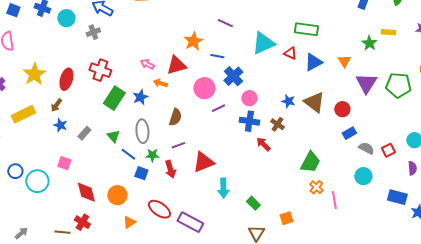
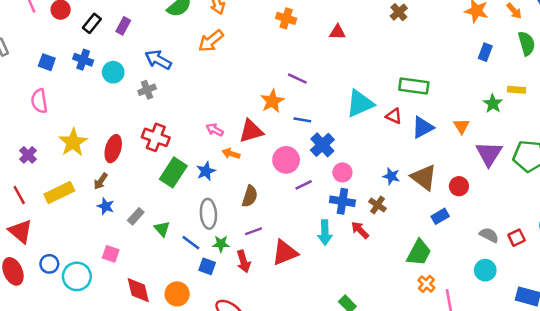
purple line: (225, 23) -> (297, 78), moved
blue rectangle: (349, 133) -> (440, 216), moved
green triangle: (113, 136) -> (162, 229), moved
cyan arrow: (223, 188) -> (325, 233), moved

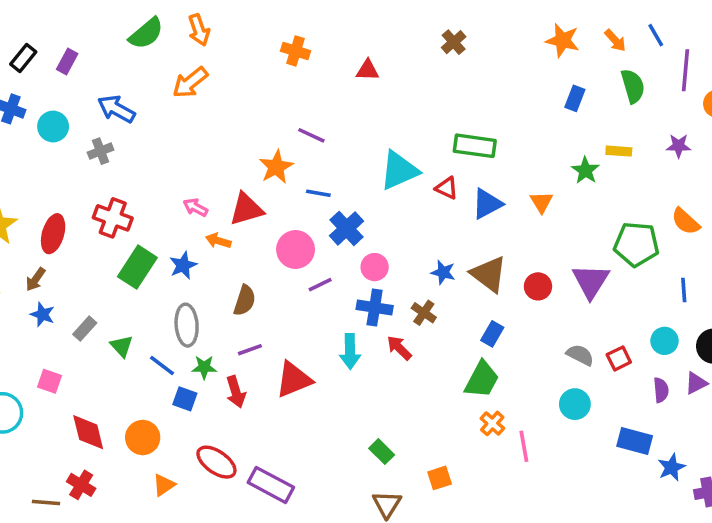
purple triangle: (489, 154) -> (591, 281), moved
blue rectangle: (440, 216) -> (492, 334), moved, turned -30

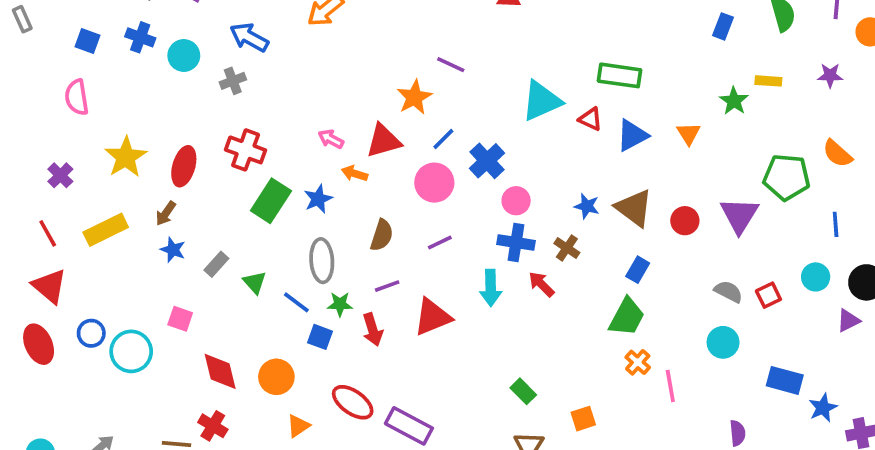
blue line: (318, 193) -> (443, 139), moved, turned -55
purple line: (320, 285) -> (440, 242), moved
purple semicircle: (661, 390) -> (738, 433), moved

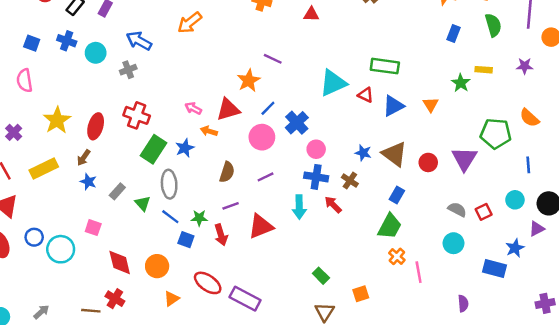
gray ellipse: (322, 261) -> (169, 184), moved
blue star: (823, 408) -> (515, 248), moved

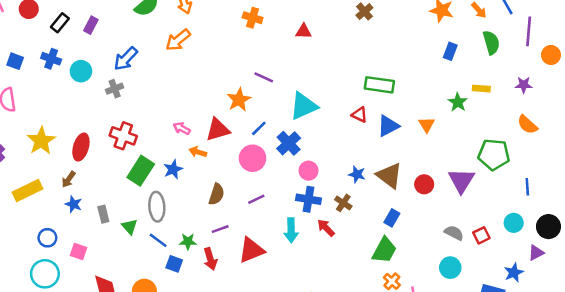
blue arrow: (139, 41) -> (126, 59), turned -75
cyan triangle: (333, 83) -> (304, 106), moved
orange semicircle: (529, 118) -> (527, 125), moved
gray rectangle: (117, 191) -> (103, 214), turned -56
blue circle: (34, 237) -> (47, 238), moved

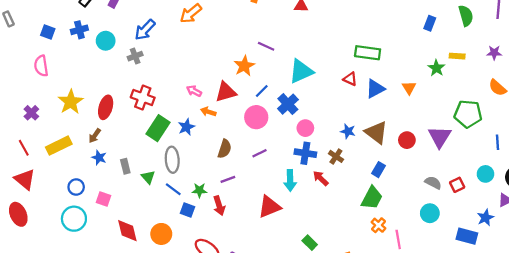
blue cross: (51, 59) -> (79, 30), turned -35
red triangle: (251, 250) -> (269, 207), moved

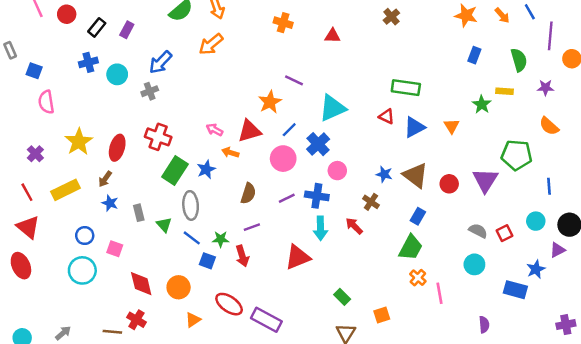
green semicircle: (466, 16) -> (519, 60), moved
blue square: (48, 32) -> (34, 71), moved
blue cross: (305, 153) -> (317, 196), moved

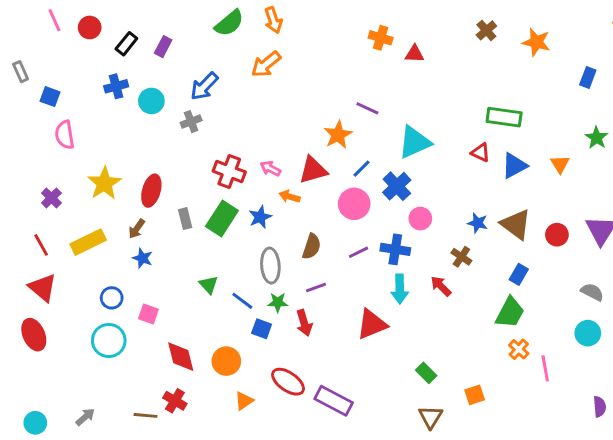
orange star: (466, 15) -> (536, 42), moved
orange cross: (283, 23) -> (381, 38), moved
red cross: (158, 137) -> (229, 172), moved
gray ellipse: (191, 205) -> (270, 266), moved
gray rectangle: (139, 213) -> (185, 219), moved

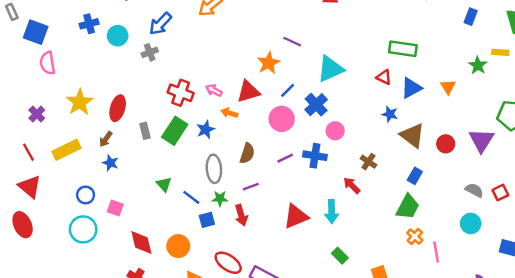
blue square: (50, 97) -> (36, 32), size x1.5
blue star: (478, 223) -> (390, 114), moved
cyan arrow: (400, 289) -> (332, 212), moved
blue square: (262, 329) -> (207, 220), turned -35

